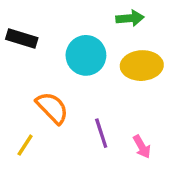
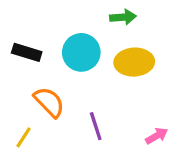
black rectangle: (22, 38) -> (27, 52), moved
pink arrow: (142, 147) -> (157, 136), moved, turned -90

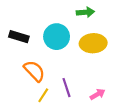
pink arrow: (157, 136) -> (98, 94), moved
yellow line: (24, 137) -> (43, 95), moved

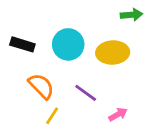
green arrow: (85, 12) -> (131, 15), moved
purple line: (67, 88) -> (86, 93), moved, turned -36

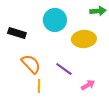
cyan circle: (68, 44) -> (55, 20), moved
yellow line: (52, 116) -> (39, 86), turned -32

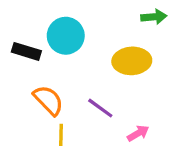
cyan circle: (55, 20) -> (66, 36), moved

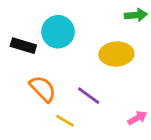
pink arrow: (138, 133) -> (137, 118), moved
yellow line: (61, 135) -> (65, 121), moved, turned -60

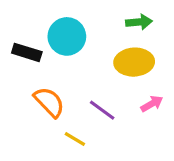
green arrow: (136, 15) -> (139, 22), moved
pink arrow: (137, 118) -> (152, 104), moved

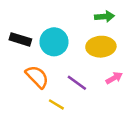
cyan circle: (67, 36) -> (54, 42), moved

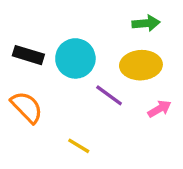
orange semicircle: (37, 77) -> (27, 107), moved
purple line: (77, 83) -> (109, 95), moved

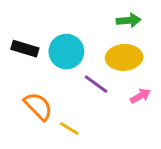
orange semicircle: (27, 107) -> (38, 106), moved

